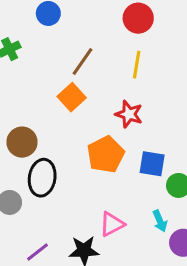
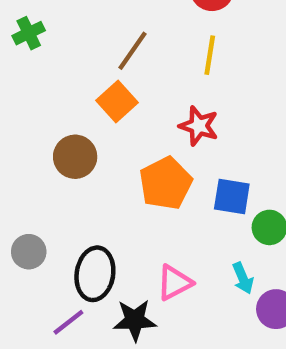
brown circle: (22, 142) -> (75, 157), moved
black ellipse: (42, 178) -> (95, 274), moved

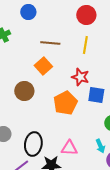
brown line: (132, 51) -> (50, 43), turned 60
blue square: (232, 196) -> (96, 95), moved
pink triangle: (174, 283) -> (69, 148), turned 30

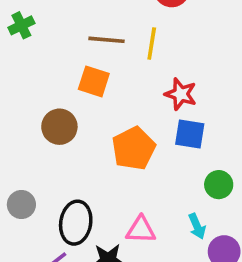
yellow line: (85, 45) -> (152, 43), moved
orange square: (43, 66) -> (94, 81), turned -30
red star: (80, 77) -> (181, 94), moved

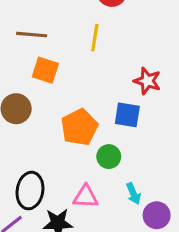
brown line: (106, 40) -> (32, 35), moved
red star: (181, 94) -> (147, 81), moved
green circle: (219, 185) -> (109, 157), moved

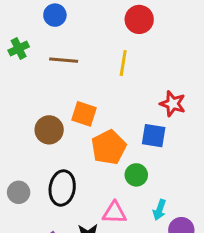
orange square: (45, 70) -> (84, 114), moved
black ellipse: (30, 191) -> (62, 188), moved
cyan arrow: (133, 194) -> (160, 210), turned 42

